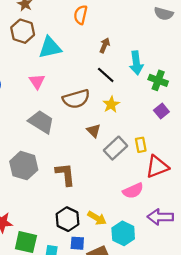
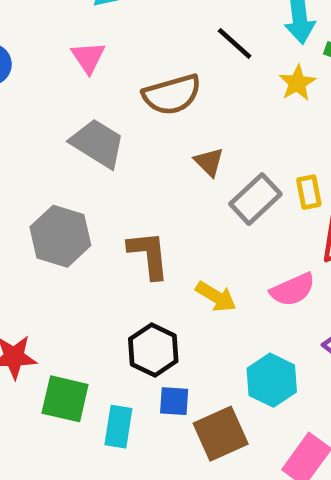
yellow star: (111, 104) -> (297, 83), moved
yellow arrow: (97, 218) -> (216, 297), moved

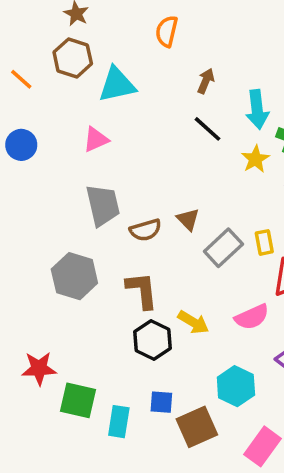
pink triangle: (88, 57) -> (96, 140), turned 40
brown semicircle: (172, 95) -> (145, 230), moved, size x0.7
gray trapezoid: (98, 143) -> (103, 205), turned 45
black hexagon: (153, 350) -> (153, 340), moved

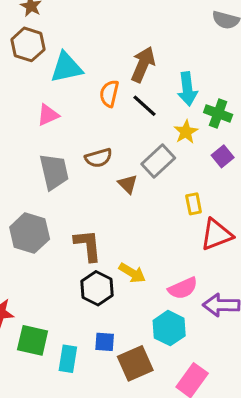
orange semicircle: (167, 31) -> (109, 94), moved
brown arrow: (206, 81) -> (143, 64), size x1.6
brown semicircle: (145, 230) -> (99, 158), moved
gray rectangle: (223, 248) -> (158, 161), moved
pink semicircle: (252, 317) -> (183, 288), moved

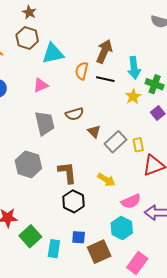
black line: (145, 106) -> (105, 79), turned -30
gray rectangle: (158, 161) -> (116, 142), moved
yellow arrow: (132, 273) -> (106, 180), moved
green square: (33, 340) -> (30, 236), turned 35

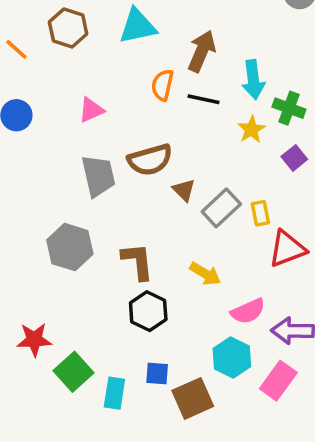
cyan triangle: (53, 53) -> (138, 26), moved
brown semicircle: (74, 114) -> (150, 160), size x1.4
pink rectangle: (137, 263) -> (278, 381), moved

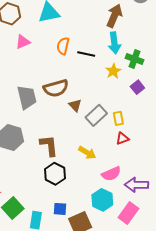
brown arrow: (202, 51) -> (114, 16), moved
pink triangle: (91, 110) -> (23, 42), moved
red triangle: (287, 249) -> (122, 139), moved, size x0.6

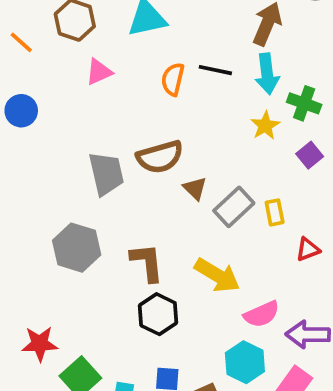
black line: (86, 54) -> (215, 70), moved
red triangle: (122, 139) -> (308, 249), moved
yellow arrow: (87, 153) -> (217, 275), size x1.4

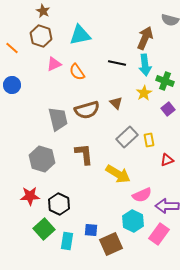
orange semicircle: (173, 79) -> (77, 72), moved, turned -48
brown triangle: (195, 188) -> (116, 103), moved
brown L-shape: (147, 262) -> (84, 154), moved
black hexagon: (158, 314) -> (59, 204), moved
red star: (40, 344) -> (30, 196), moved

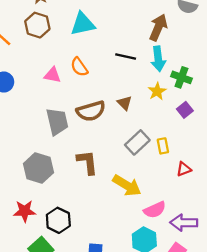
pink triangle: (54, 64) -> (52, 75), moved, turned 35

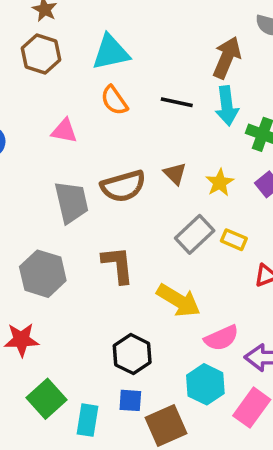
orange semicircle: (79, 67) -> (114, 100), moved
yellow star: (157, 91) -> (220, 183), moved
yellow rectangle: (163, 146) -> (234, 240), turned -56
black hexagon: (58, 220) -> (132, 354), moved

